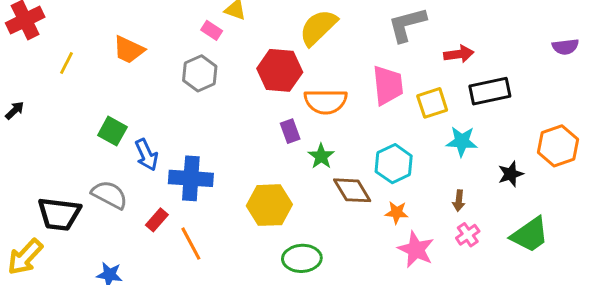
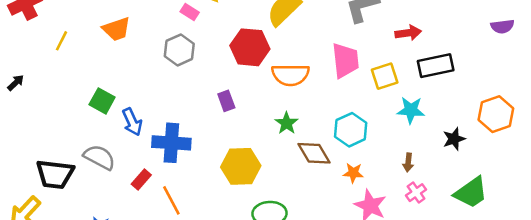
orange trapezoid: (129, 50) -> (116, 29), turned -44
purple rectangle: (290, 131) -> (226, 101), moved

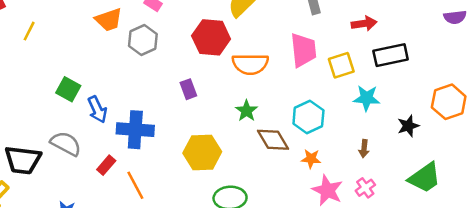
orange trapezoid: (116, 29) -> (109, 20), moved
pink cross: (416, 193) -> (365, 188), moved

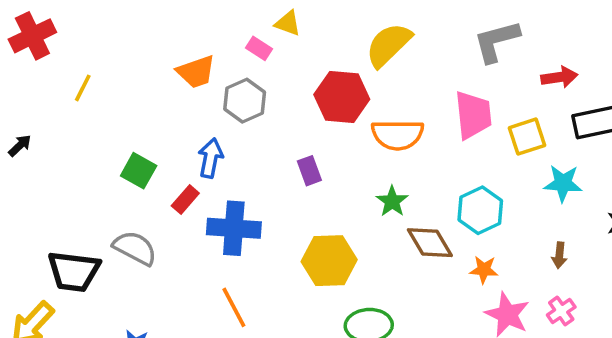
blue arrow: (97, 109) -> (210, 158), moved, turned -144
red rectangle: (106, 165) -> (185, 199), moved

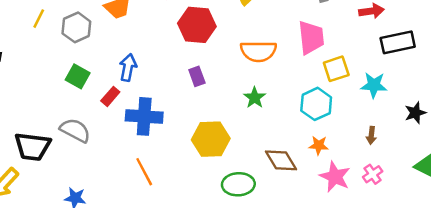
red hexagon: (342, 97) -> (197, 25), moved
gray hexagon: (245, 101) -> (76, 27), moved
yellow square: (527, 137) -> (336, 69), moved
brown diamond: (430, 243) -> (281, 160), moved

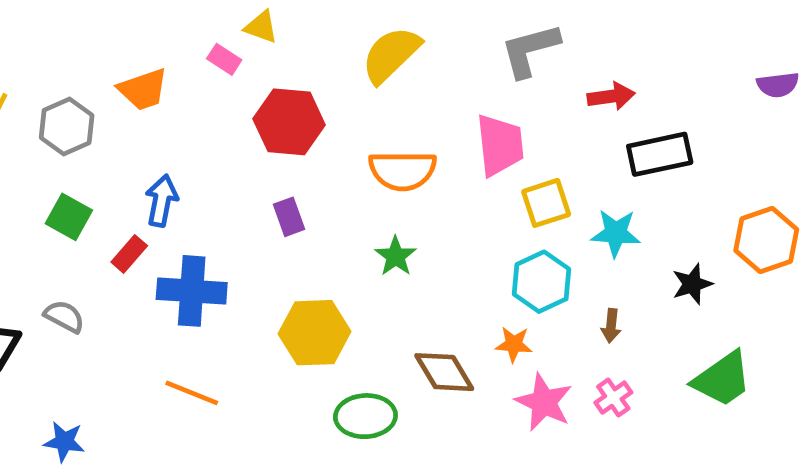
cyan hexagon: (316, 104) -> (542, 282), moved
gray semicircle: (75, 130) -> (64, 316), size x0.7
orange line: (144, 172) -> (192, 393), turned -40

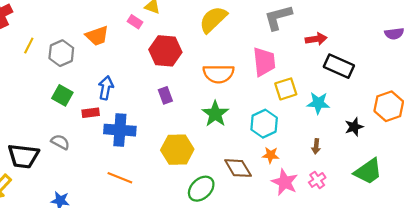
black rectangle: (660, 154) -> (339, 66), turned 36
red rectangle: (129, 254) -> (91, 113), turned 42
green star: (396, 256) -> (215, 114), size x1.4
cyan hexagon: (542, 282) -> (264, 124), moved
green ellipse: (365, 416) -> (201, 189), turned -40

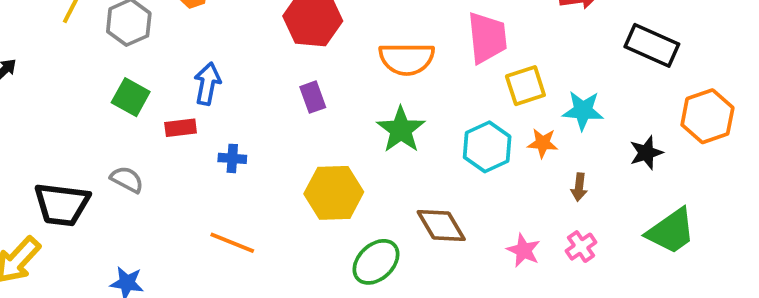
black rectangle: (339, 66) -> (652, 45), moved
blue cross: (120, 130) -> (232, 158), size x0.5
orange star: (271, 155) -> (543, 143), moved
pink star: (285, 182) -> (524, 250), size x0.7

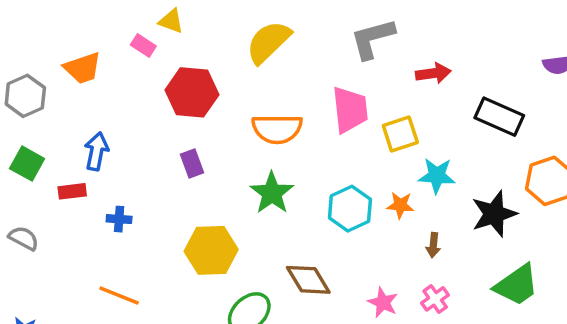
yellow square: (525, 86) -> (400, 134), moved
black star: (646, 153) -> (494, 214), size x1.5

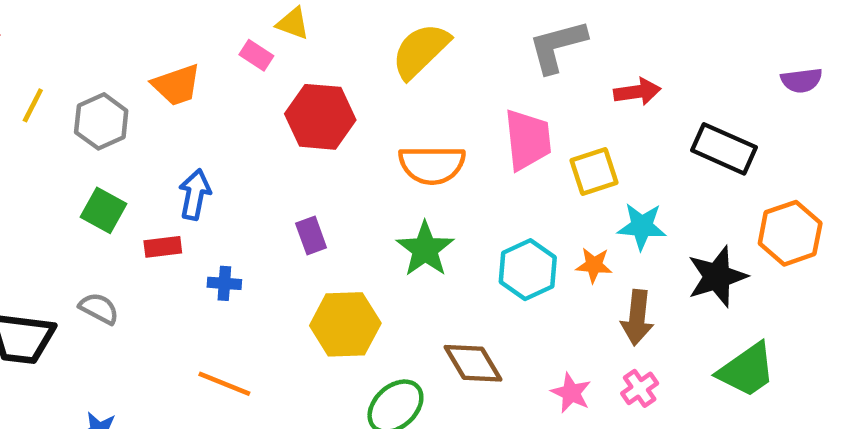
purple rectangle: (192, 164) -> (311, 235), moved
brown arrow: (433, 245) -> (637, 318), size x1.6

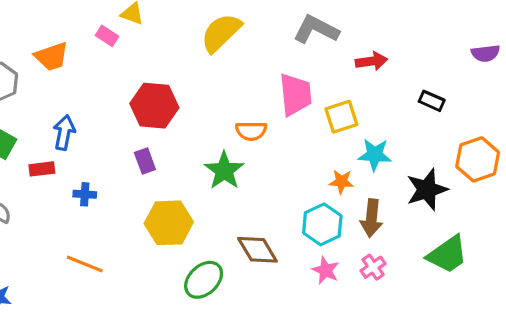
gray L-shape: (557, 46) -> (316, 30), turned 42
red hexagon: (320, 117) -> (154, 106), moved
black rectangle: (724, 149) -> (432, 101), size x0.6
orange semicircle: (432, 165) -> (251, 131), moved, size x0.7
cyan hexagon: (528, 270) -> (322, 224), moved

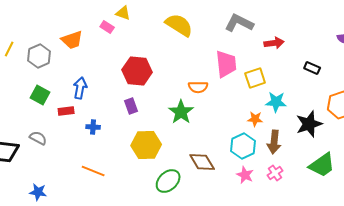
yellow semicircle: (221, 33) -> (179, 25), turned 76

